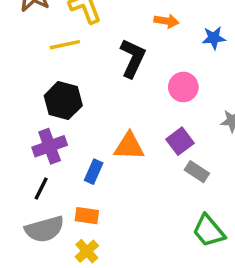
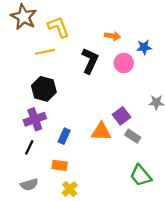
pink circle: (183, 87) -> (124, 63), moved
orange triangle: (129, 146) -> (101, 132), moved
gray semicircle: (45, 229) -> (29, 185), moved, size x0.7
yellow cross: (87, 251) -> (70, 189), moved

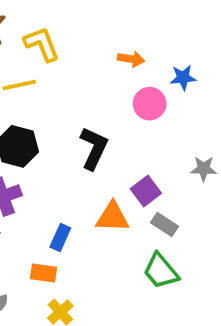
black L-shape: (90, 61) -> (94, 148), moved
blue rectangle: (64, 136) -> (60, 238), moved
green trapezoid: (141, 176) -> (161, 271), moved

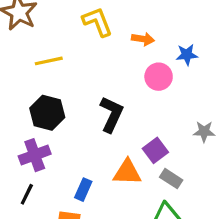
yellow L-shape: (42, 44) -> (97, 22), moved

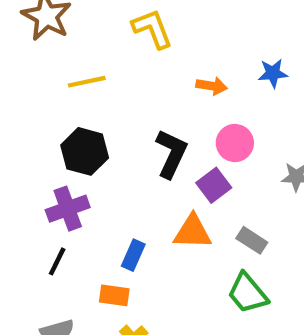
orange arrow: (143, 39) -> (212, 86), moved
pink circle: (159, 77) -> (235, 143), moved
purple square: (155, 150) -> (214, 185), moved

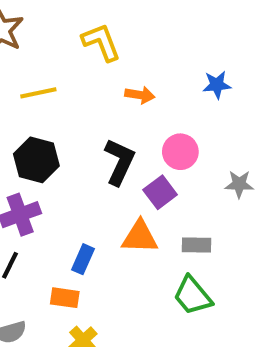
orange arrow: (212, 86) -> (140, 95), moved
gray rectangle: (252, 240) -> (197, 245), turned -32

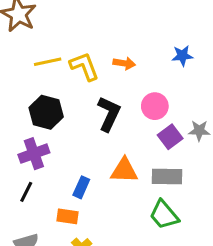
yellow L-shape: (101, 42) -> (84, 66), moved
purple square: (160, 192) -> (170, 137), moved
gray rectangle: (197, 245) -> (167, 177), size x1.4

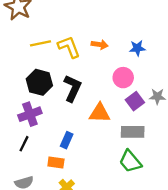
blue star: (182, 56) -> (137, 48), moved
black L-shape: (109, 114) -> (72, 88), moved
orange triangle: (124, 170) -> (100, 113), moved

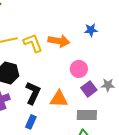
orange arrow: (100, 45) -> (59, 41), size x1.5
blue star: (137, 48) -> (91, 30), moved
black L-shape: (72, 88) -> (33, 93), moved

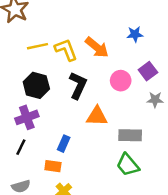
orange arrow: (59, 41) -> (97, 47), turned 30
purple square: (89, 89) -> (148, 71), moved
black L-shape: (33, 93) -> (78, 85), moved

